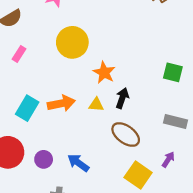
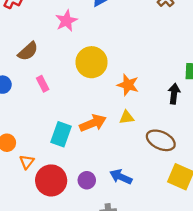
pink rectangle: (19, 54) -> (43, 84), turned -49
black arrow: (122, 98) -> (174, 94), moved

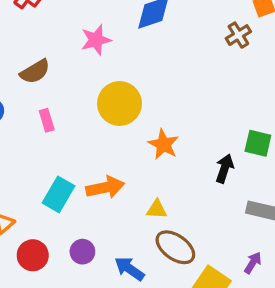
yellow triangle: (127, 117) -> (157, 209), moved
brown ellipse: (161, 140) -> (175, 247), moved
red circle: (51, 180) -> (33, 255), size x0.7
purple circle: (87, 180) -> (82, 252), moved

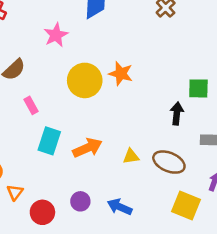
orange star: (164, 144) -> (121, 74), moved
cyan rectangle: (58, 194) -> (49, 141), moved
brown ellipse: (175, 247) -> (169, 162), moved

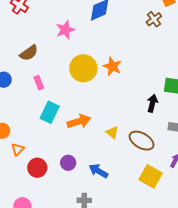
yellow triangle: (131, 156) -> (112, 132), turned 40

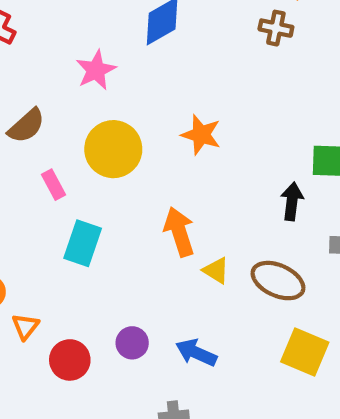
brown cross: (154, 19) -> (276, 28), turned -35
yellow circle: (83, 68) -> (113, 149), moved
orange arrow: (79, 121) -> (179, 232), moved, turned -85

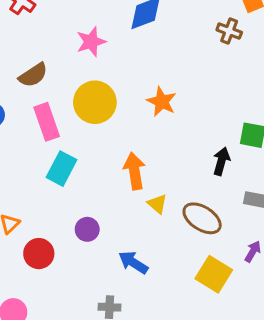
pink rectangle: (54, 185) -> (47, 122), size x1.6
purple circle: (132, 343) -> (87, 229), moved

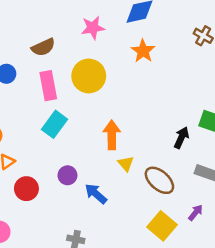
orange star: (162, 102) -> (143, 51), moved
blue arrow: (133, 262) -> (96, 194), moved

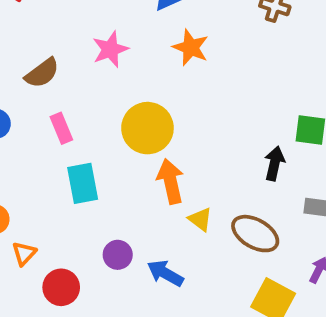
pink star: (93, 28) -> (110, 49), moved
yellow circle: (89, 76) -> (147, 128), moved
pink rectangle: (48, 86) -> (61, 128), size x0.7
cyan rectangle: (55, 124) -> (83, 183), turned -35

